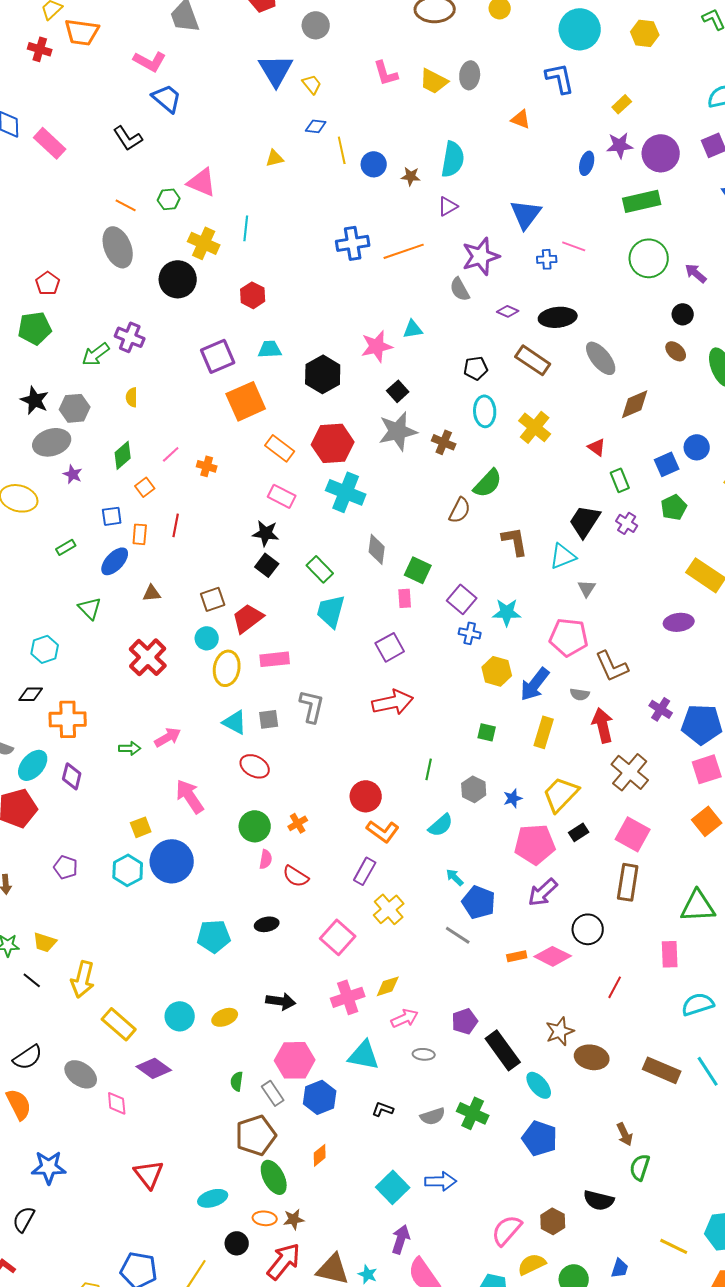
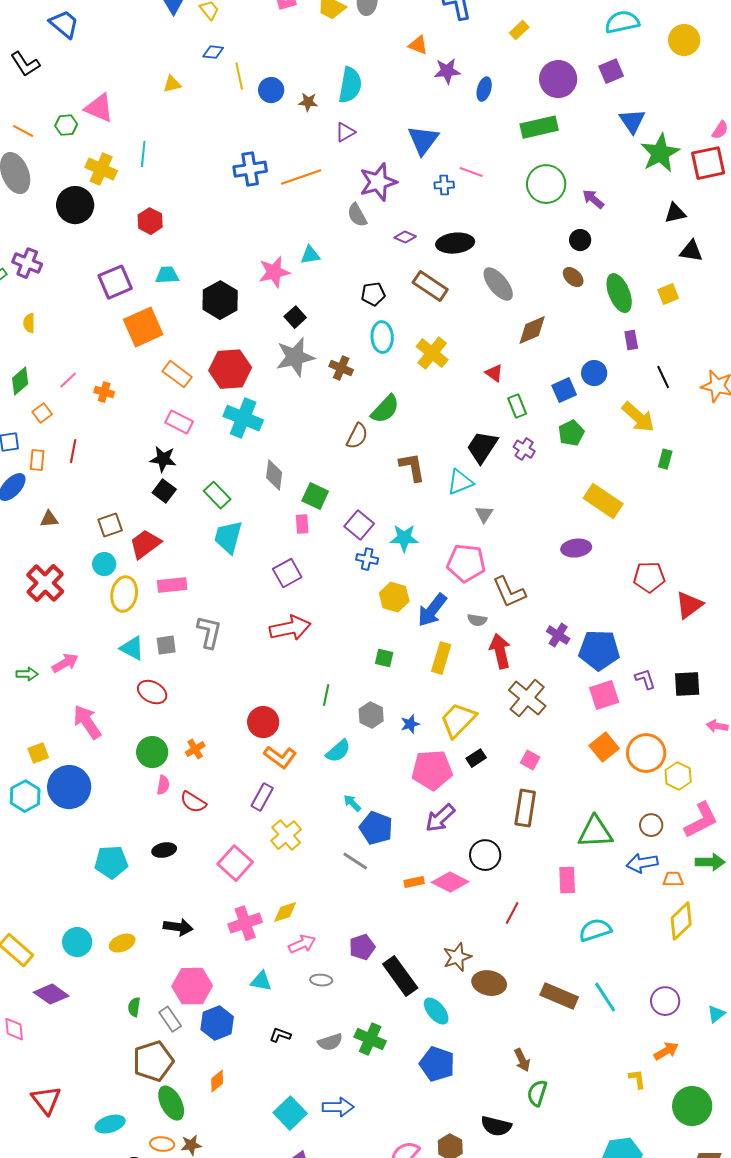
purple star: (620, 145) -> (447, 71), moved
pink square: (633, 834) -> (530, 760), size x0.6
cyan triangle: (364, 1055) -> (261, 981), size x0.7

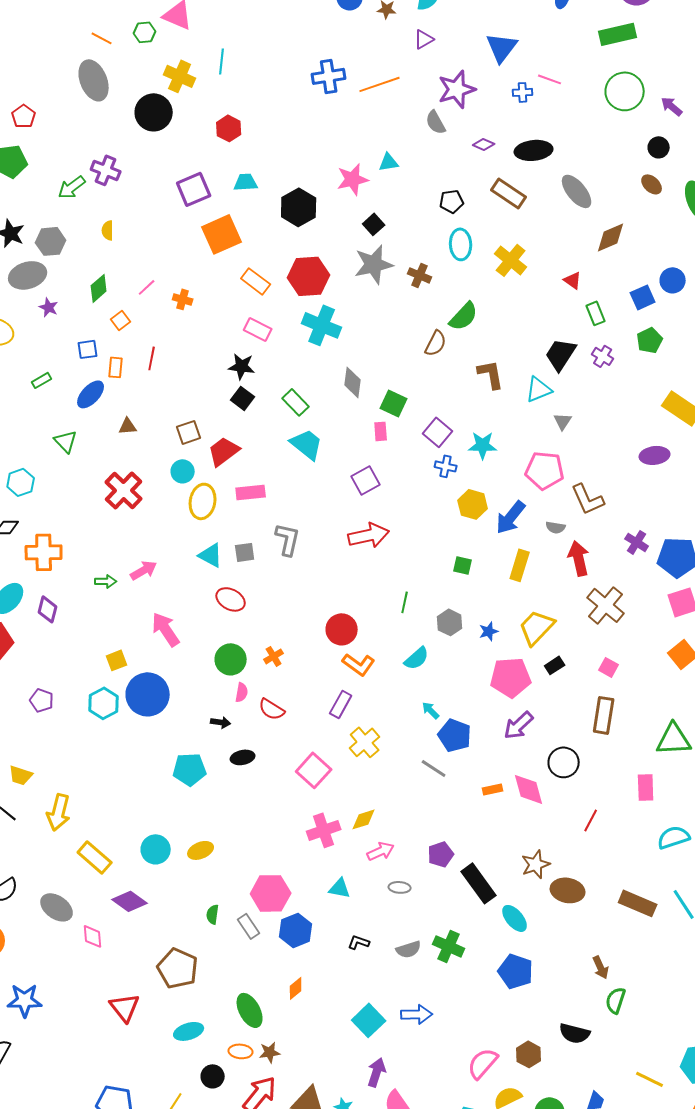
cyan trapezoid: (228, 537) -> (307, 444), turned 114
pink diamond: (450, 882) -> (529, 789), turned 48
black arrow: (178, 927) -> (221, 722), moved, size x0.7
brown pentagon: (153, 1061) -> (178, 968), moved, turned -30

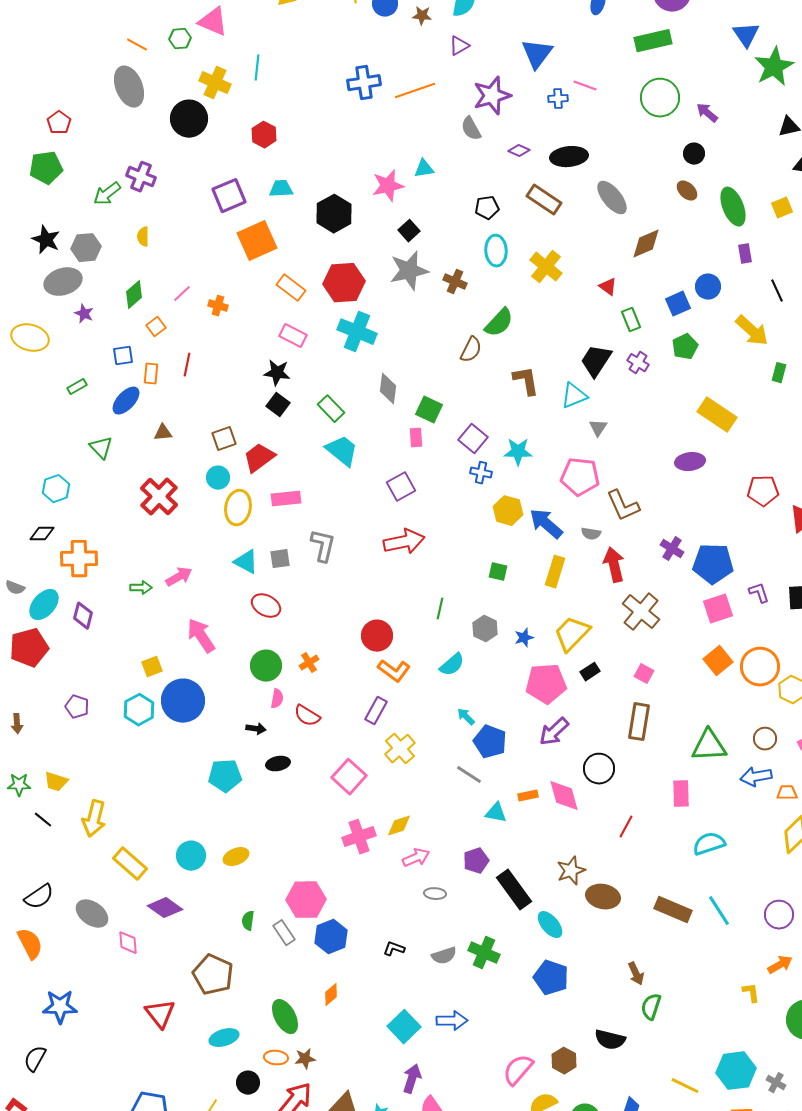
blue arrow: (511, 517) -> (546, 524), turned 93
cyan triangle: (340, 888) -> (496, 813), moved

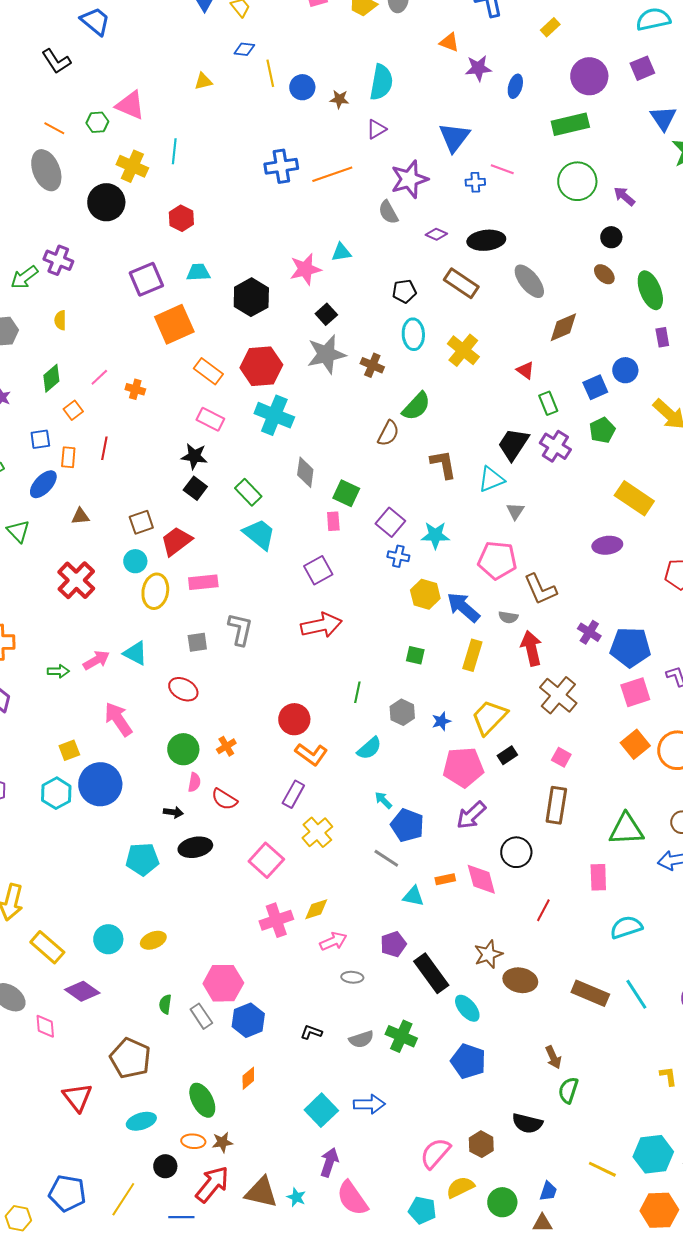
purple cross: (638, 363) -> (555, 446), size x1.4
cyan triangle: (246, 562) -> (135, 653), moved
black ellipse: (278, 764) -> (195, 847), size x1.4

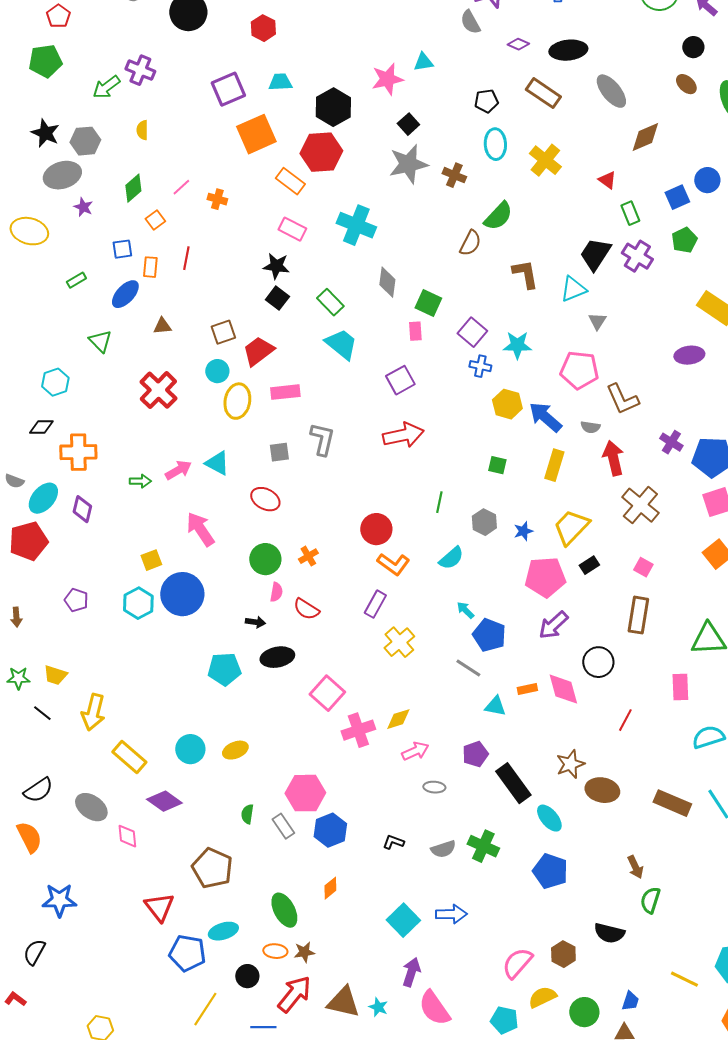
red hexagon: (261, 366) -> (321, 152), moved
pink square: (266, 860) -> (327, 693), moved
blue pentagon: (67, 1193) -> (187, 953), moved

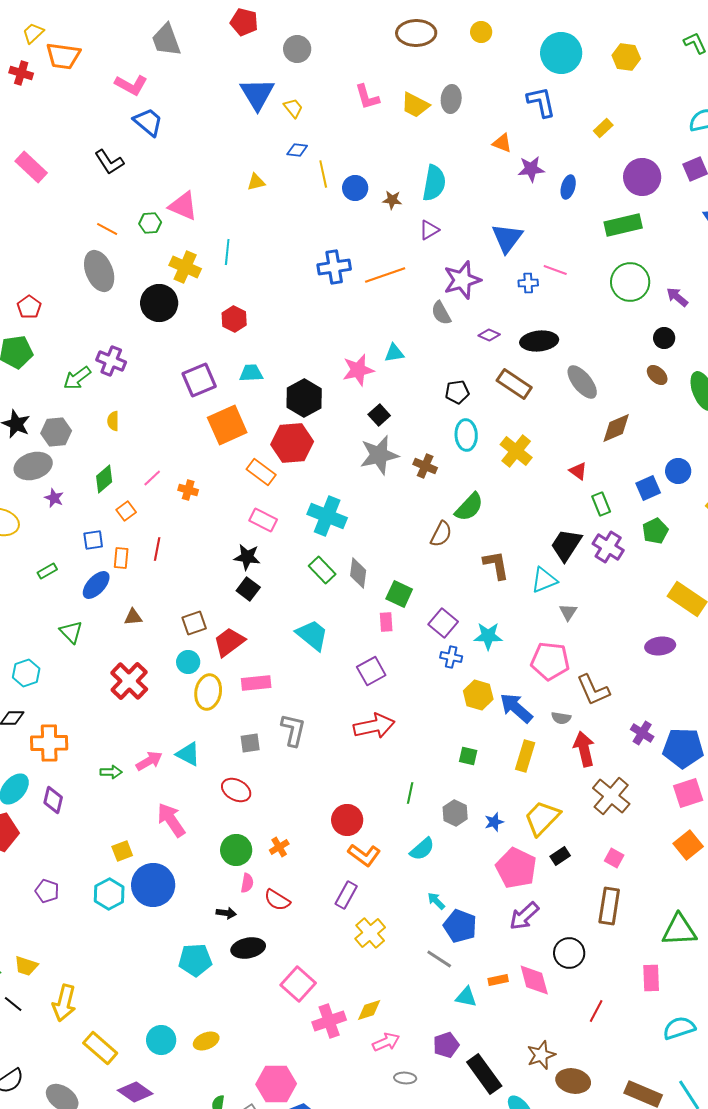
green rectangle: (330, 302) -> (322, 570), moved
pink pentagon: (545, 577) -> (516, 868), turned 30

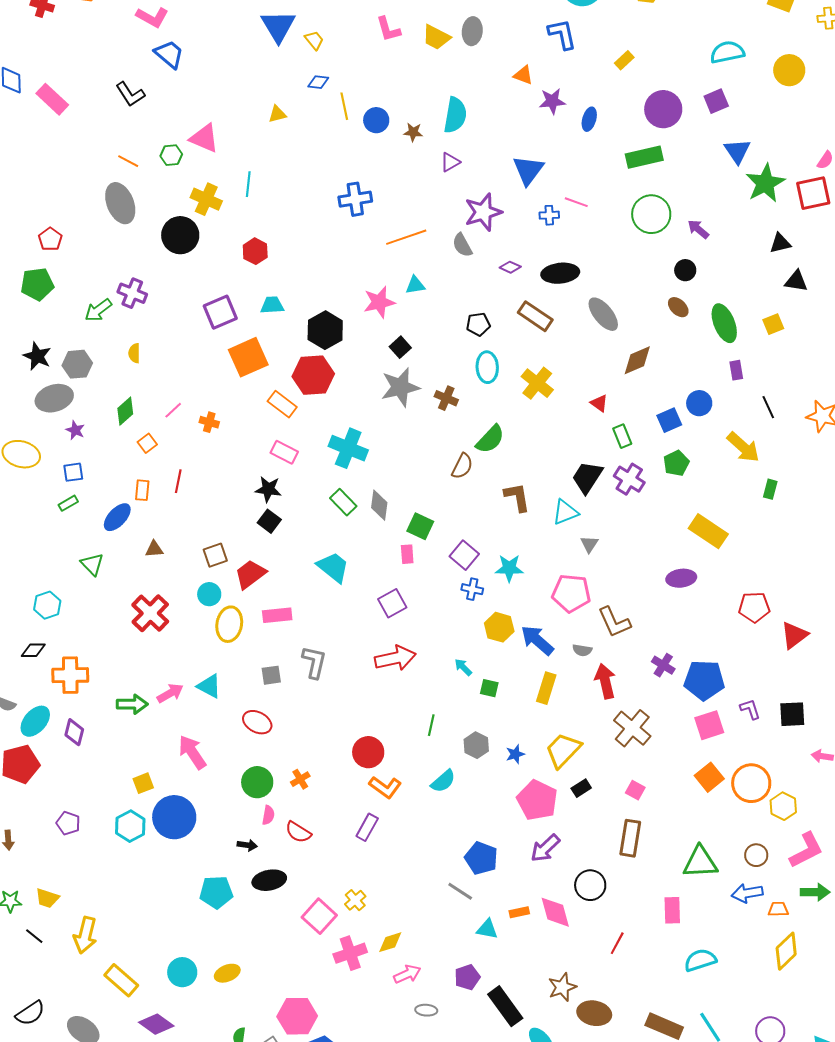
orange line: (385, 275) -> (406, 237), moved
blue square: (93, 540) -> (73, 472), moved
green arrow: (111, 772) -> (132, 704), size x1.4
cyan arrow: (436, 901) -> (463, 667), moved
yellow cross: (370, 933) -> (355, 900), moved, size x0.7

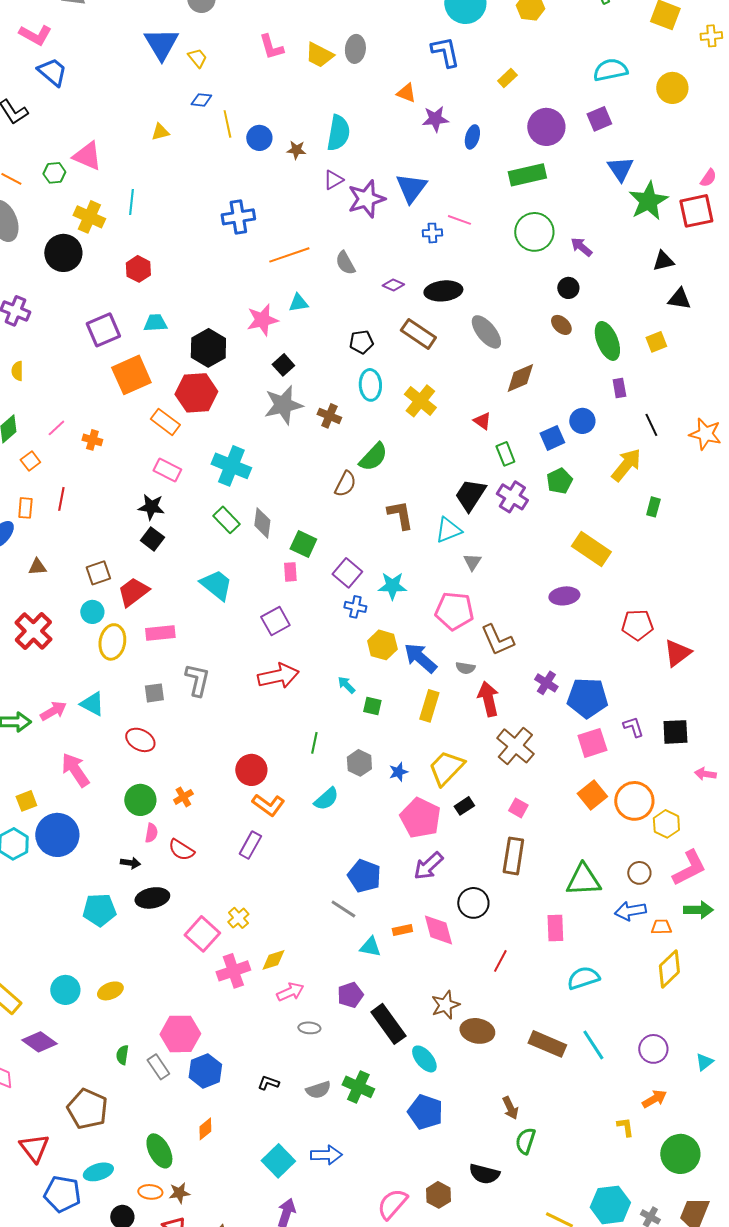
purple star: (483, 212) -> (366, 199), moved
yellow arrow: (743, 447) -> (626, 465), turned -93

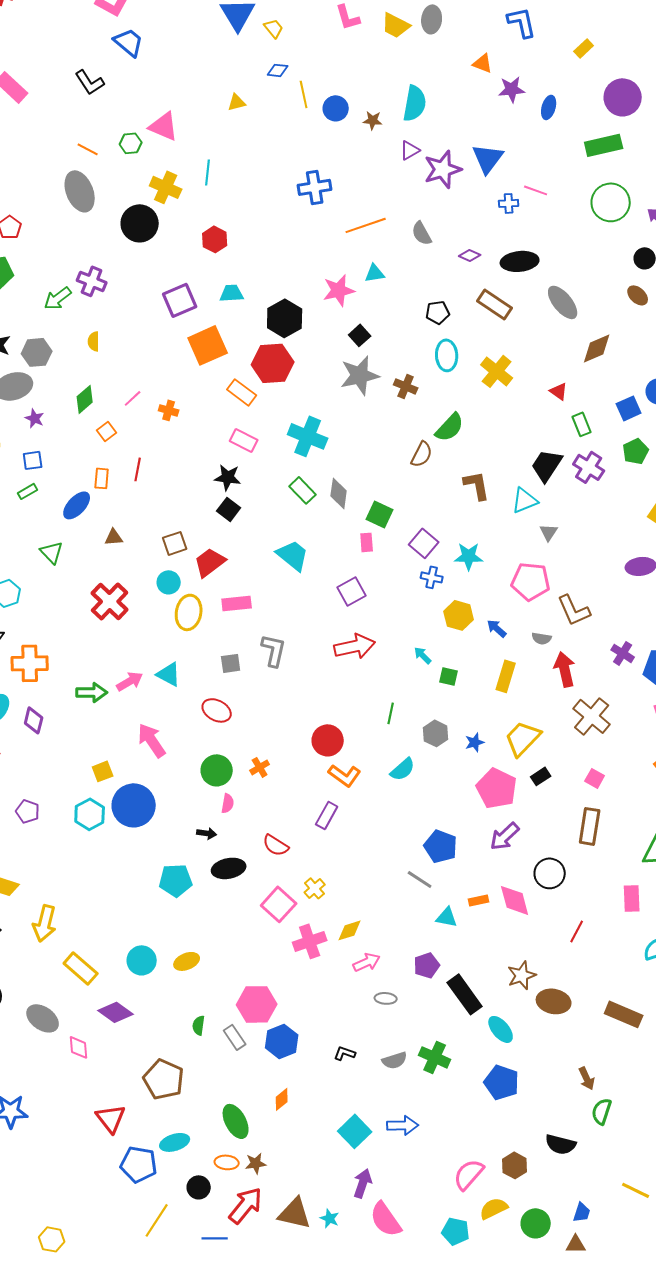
blue arrow: (420, 658) -> (497, 628), size x0.6
red semicircle: (181, 850) -> (276, 845), moved

